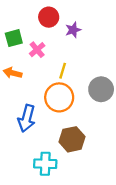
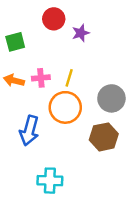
pink cross: (37, 50) -> (41, 78), moved, turned 35
brown hexagon: (72, 139) -> (104, 137), moved

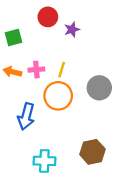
brown hexagon: (104, 137) -> (92, 152), moved

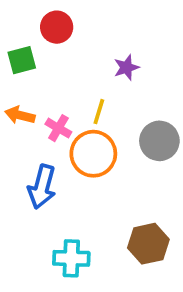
red circle: (48, 17) -> (57, 27), moved
purple star: (72, 30) -> (126, 67), moved
pink cross: (36, 70) -> (58, 128), moved, turned 35

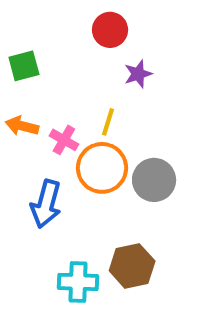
red circle: (57, 27) -> (110, 30), moved
gray circle: (159, 141) -> (154, 180), moved
brown hexagon: (148, 244) -> (132, 266), moved

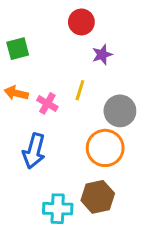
orange circle: (102, 168) -> (105, 148), moved
gray circle: (154, 180) -> (120, 111), moved

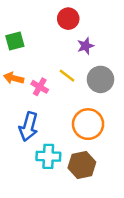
yellow line: (80, 90) -> (67, 76), turned -70
gray circle: (120, 111) -> (100, 79), moved
cyan cross: (58, 209) -> (48, 156), moved

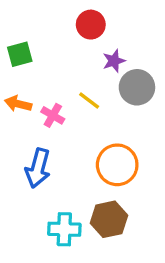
gray circle: (100, 79) -> (137, 87), moved
cyan cross: (48, 156) -> (64, 229), moved

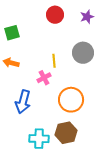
purple star: (114, 61) -> (87, 17), moved
yellow line: (89, 100) -> (54, 61), turned 48
pink cross: (53, 115) -> (44, 78), moved, turned 32

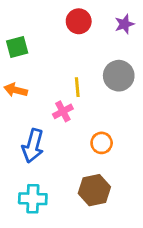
orange circle: (71, 100) -> (102, 143), size x0.6
cyan cross: (39, 139) -> (33, 199), moved

